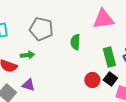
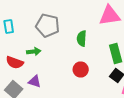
red circle: (92, 80) -> (81, 70), moved

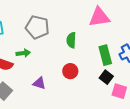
purple triangle: (35, 82) -> (39, 83), moved

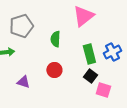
pink triangle: (99, 17) -> (83, 16), turned -30
gray pentagon: (37, 27) -> (21, 26), turned -30

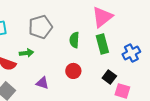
green rectangle: (89, 54) -> (102, 44), moved

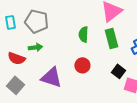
gray pentagon: (40, 27) -> (36, 21), moved, turned 30
purple triangle: (42, 83) -> (51, 77), size x1.6

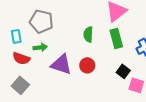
cyan rectangle: (10, 22) -> (16, 36), moved
purple triangle: (51, 77) -> (61, 64), moved

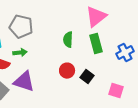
purple triangle: (61, 64) -> (24, 82), moved
black square: (123, 71) -> (87, 77), moved

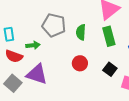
gray pentagon: (21, 27) -> (54, 25), moved
black square: (87, 77) -> (110, 69), moved

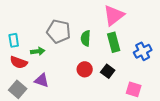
black square: (110, 69) -> (108, 71), moved
purple triangle: (37, 74) -> (42, 80), size x0.7

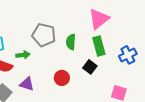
red circle: (85, 69) -> (62, 78), moved
black square: (108, 71) -> (90, 67), moved

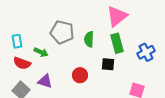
green arrow: (23, 55) -> (41, 52), turned 32
black square: (90, 67) -> (108, 64), turned -32

